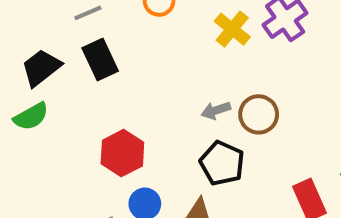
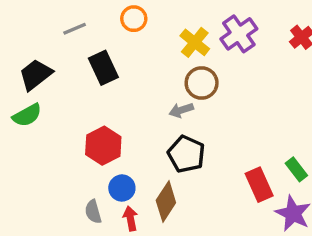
black rectangle: (100, 60) -> (103, 68), moved
brown circle: (259, 114) -> (202, 83), moved

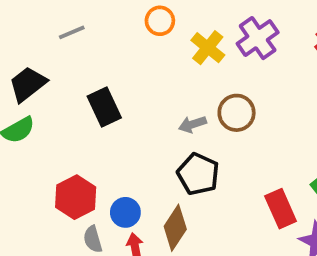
orange circle: (134, 19) -> (160, 21), moved
black rectangle: (103, 68) -> (104, 107), moved
brown circle: (202, 83) -> (237, 113), moved
red hexagon: (103, 146) -> (76, 197), moved

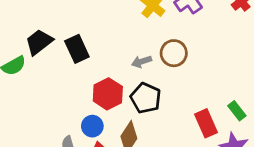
black trapezoid: (28, 84) -> (39, 42), moved
red hexagon: (76, 197) -> (108, 94), moved

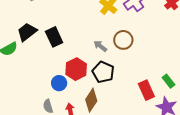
gray arrow: (141, 62) -> (100, 46), turned 56
blue circle: (92, 126) -> (59, 83), moved

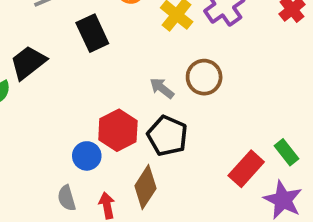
black rectangle: (54, 37) -> (92, 33), moved
red rectangle: (146, 90) -> (246, 169), turned 66

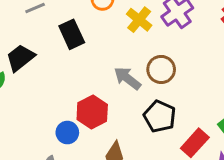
gray arrow: (162, 88) -> (127, 78), size x1.4
black pentagon: (167, 136) -> (160, 116), moved

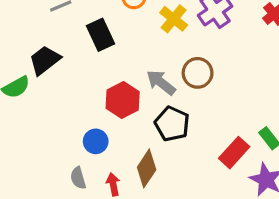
red hexagon: (92, 112) -> (123, 100), moved
black pentagon: (160, 116) -> (172, 124), moved

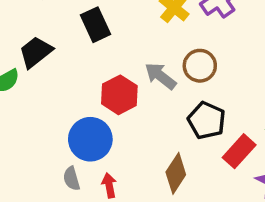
black pentagon: (172, 124) -> (207, 120), moved
blue circle: (96, 141) -> (90, 139), size x1.6
brown diamond: (147, 168) -> (176, 173), moved

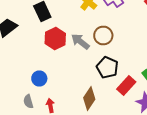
red hexagon: (119, 95) -> (55, 38), moved
blue circle: (90, 139) -> (39, 78), size x0.6

